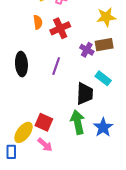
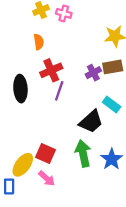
red cross: (60, 28) -> (51, 70), moved
purple cross: (87, 50) -> (93, 73), turned 32
black trapezoid: (85, 94) -> (91, 122), turned 45

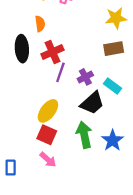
purple cross: (93, 73) -> (85, 77), moved
black ellipse: (20, 89) -> (22, 49), moved
yellow ellipse: (23, 165) -> (48, 111), moved

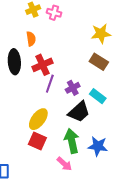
brown rectangle: (114, 49) -> (99, 62), turned 42
blue star: (113, 140) -> (98, 146), turned -30
pink arrow: (48, 160) -> (64, 164), moved

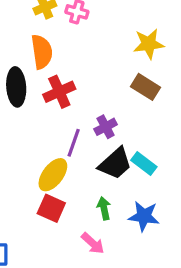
orange semicircle: (31, 39) -> (42, 52), size x1.5
purple line: (50, 84) -> (74, 143), moved
cyan rectangle: (98, 96) -> (144, 164), moved
green arrow: (72, 141) -> (104, 208), size x0.6

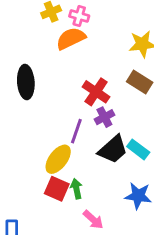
orange semicircle: (42, 52) -> (71, 38), moved, turned -108
red cross: (59, 92) -> (96, 92), moved, turned -32
green arrow: (104, 208) -> (76, 189), moved

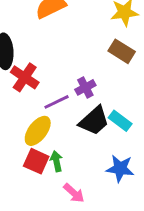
red cross: (96, 92) -> (25, 77), moved
purple line: (76, 131) -> (56, 102), turned 45

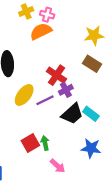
red cross: (25, 77) -> (56, 75), moved
yellow ellipse: (38, 131) -> (24, 95), moved
red square: (36, 161) -> (30, 143), turned 36

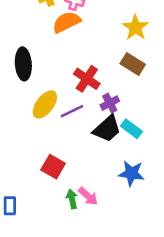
yellow star: (94, 35) -> (135, 27), turned -30
purple cross: (66, 90) -> (110, 103), moved
red square: (30, 143) -> (53, 167), turned -30
green arrow: (45, 143) -> (72, 199), moved

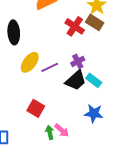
brown rectangle: (133, 64) -> (95, 22), moved
red cross: (87, 79) -> (75, 26), moved

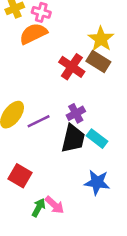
black trapezoid: (76, 80) -> (73, 139), turned -35
green arrow: (50, 132) -> (39, 208), turned 40

